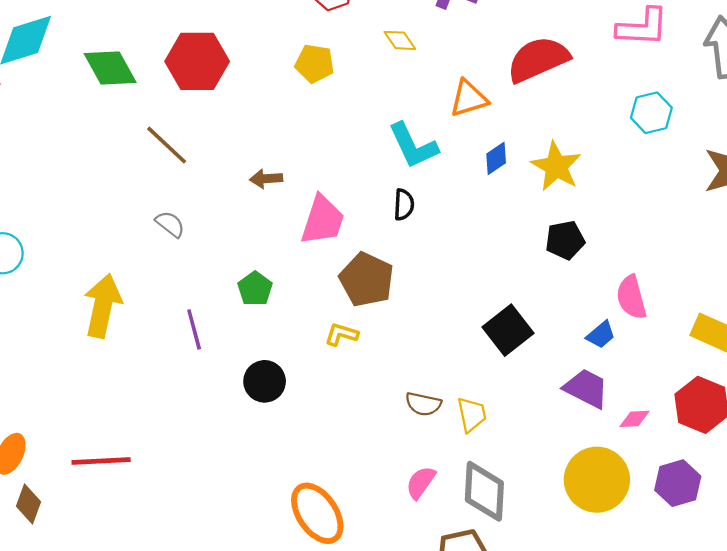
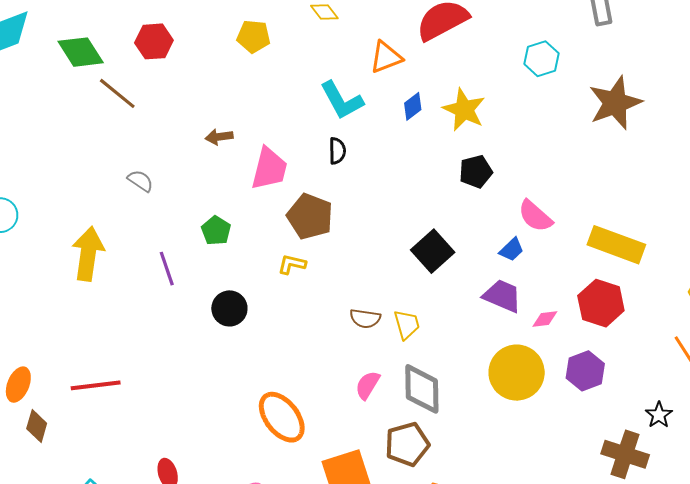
red hexagon: (197, 61) -> (154, 41), size x0.7
brown line: (167, 145) -> (117, 93), moved
pink semicircle: (631, 297) -> (535, 216), turned -30

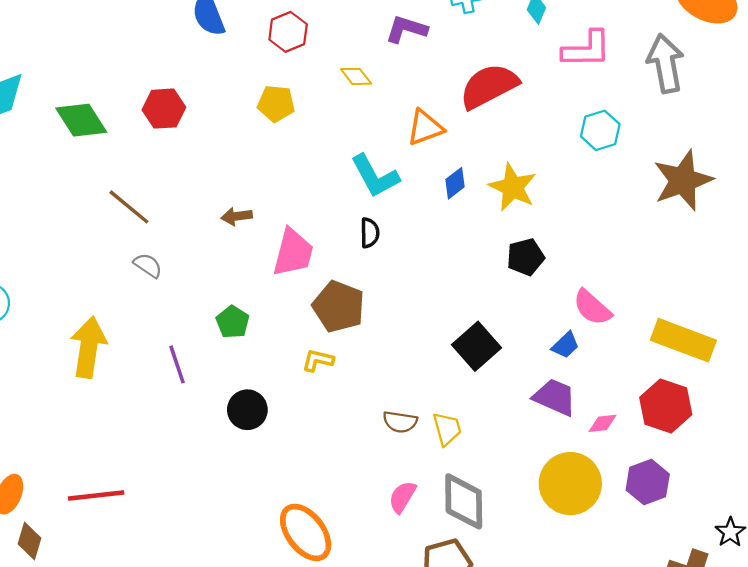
brown line: (117, 93) -> (129, 207), moved

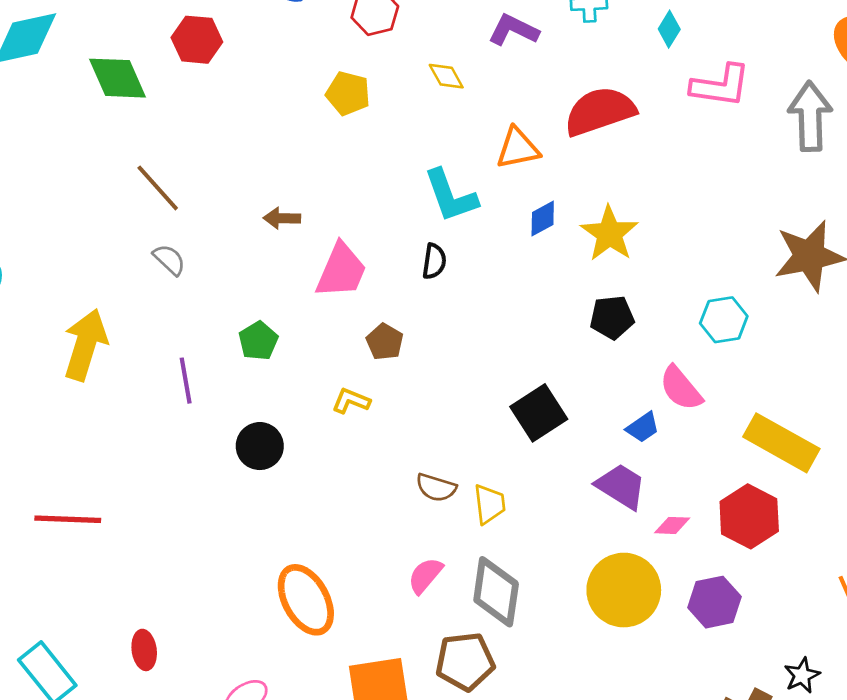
red hexagon: (164, 109) -> (197, 40), moved
cyan hexagon: (600, 130) -> (724, 320), moved
brown pentagon: (339, 307) -> (385, 342), size x0.6

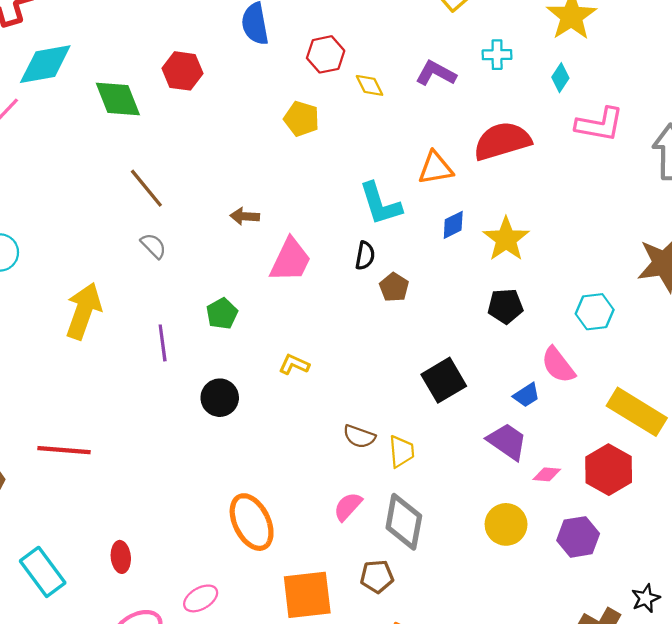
yellow diamond: (446, 76) -> (370, 85), moved
brown pentagon: (385, 342) -> (394, 287), moved
yellow circle: (624, 590) -> (506, 524), size x0.7
brown pentagon: (465, 661) -> (377, 576), size x0.7

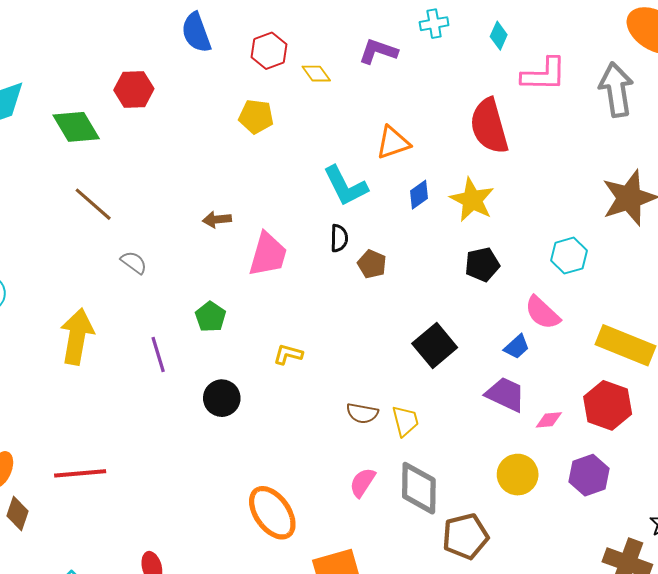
red semicircle: (502, 141) -> (489, 126), moved, turned -80
brown line: (146, 188) -> (93, 204), moved
brown pentagon: (377, 576) -> (465, 536), moved, size x1.4

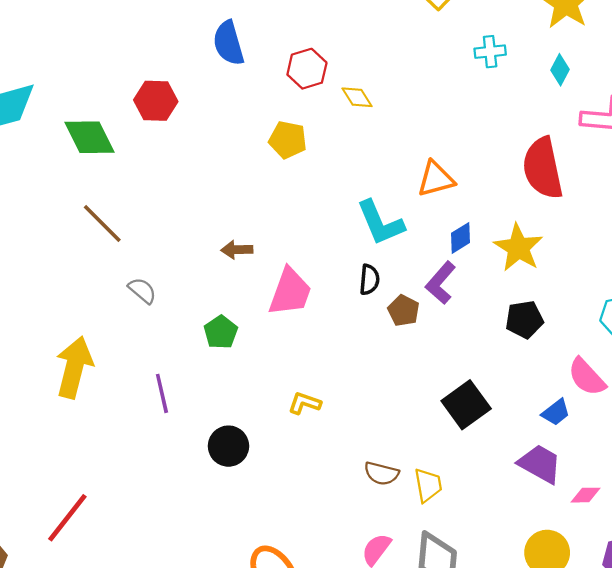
purple L-shape: (378, 51) -> (441, 283), moved, turned -72
green pentagon: (210, 317) -> (221, 332), moved
red line: (80, 473) -> (67, 518), turned -51

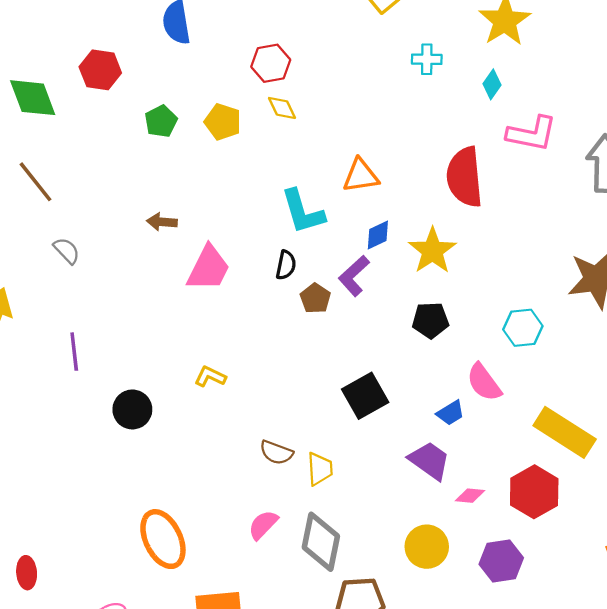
red hexagon: (307, 69) -> (271, 63), moved
yellow diamond: (357, 97) -> (282, 108), moved
green pentagon: (221, 332) -> (161, 121), moved

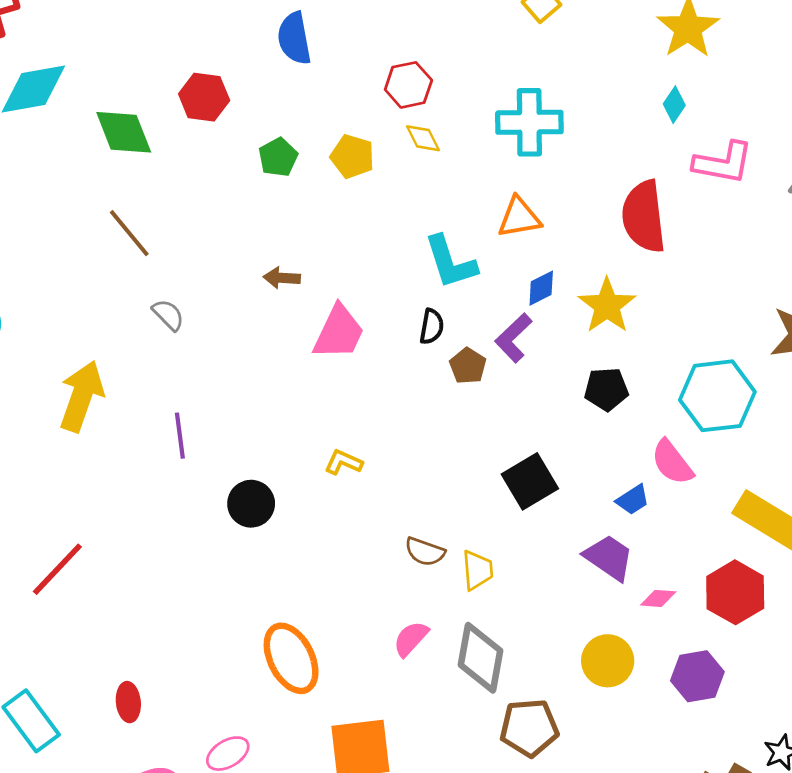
cyan cross: (427, 59) -> (529, 122), moved, size x1.8
cyan hexagon: (523, 328) -> (717, 396), size x1.6

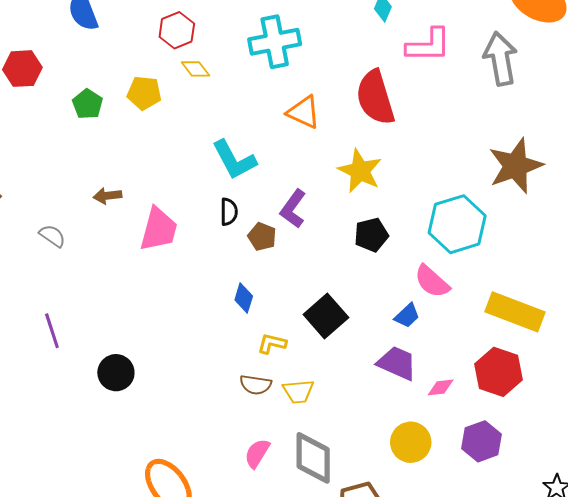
orange triangle: (519, 217) -> (304, 112), moved, turned 45
blue diamond: (541, 288) -> (244, 298), moved, turned -36
gray semicircle: (168, 315) -> (52, 236), moved
yellow L-shape: (344, 462) -> (272, 344), moved
yellow trapezoid: (477, 570) -> (298, 391), turned 100

